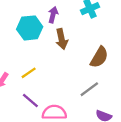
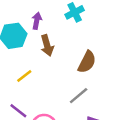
yellow line: (29, 73) -> (24, 76), moved

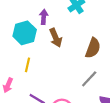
yellow line: (24, 76) -> (27, 65), moved, turned -32

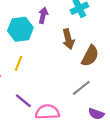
brown arrow: (56, 38) -> (68, 39), moved

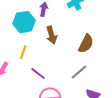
brown arrow: (68, 39) -> (52, 35), moved
purple line: (23, 101) -> (38, 74), moved

